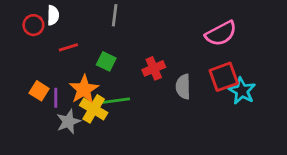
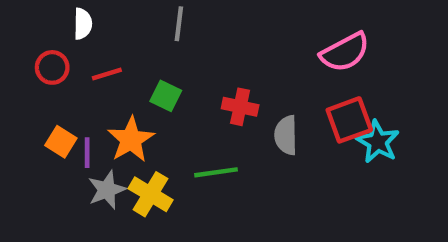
red circle: (33, 25) -> (52, 67), moved
red cross: (154, 68) -> (240, 107), turned 35
green line: (116, 101) -> (216, 172), moved
yellow cross: (94, 109) -> (150, 194), moved

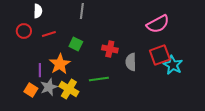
orange square: (61, 142) -> (31, 90), moved

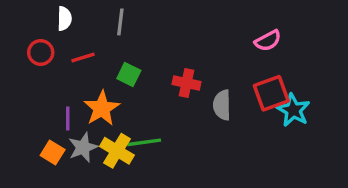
gray line: (82, 11) -> (120, 22), moved
pink semicircle: (158, 24) -> (268, 41), size x0.7
green line: (99, 79) -> (144, 142), moved

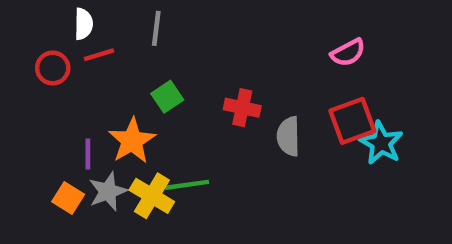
red line: (83, 58) -> (99, 55), moved
green square: (129, 75) -> (167, 97), turned 30

